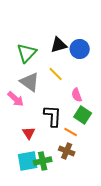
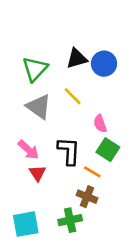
pink arrow: (16, 99) -> (28, 150), moved
cyan square: (28, 161) -> (26, 224), moved
green cross: (43, 161) -> (70, 220), moved

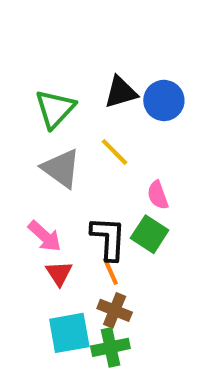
green square: (108, 150) -> (150, 234), moved
orange line: (92, 172) -> (110, 271), moved, turned 36
brown cross: (87, 197) -> (115, 310), moved
cyan square: (26, 224) -> (69, 333), moved

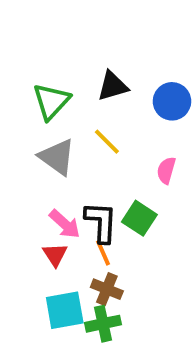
blue circle: (164, 100) -> (172, 101), moved
pink semicircle: (158, 195) -> (166, 170), moved, turned 36
pink arrow: (45, 236) -> (65, 224), moved

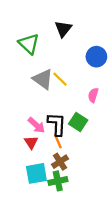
black triangle: (113, 86) -> (63, 29), moved, turned -36
green triangle: (51, 101) -> (29, 44), moved, turned -30
gray triangle: (57, 157) -> (43, 79), moved
brown cross: (107, 289) -> (60, 162), turned 35

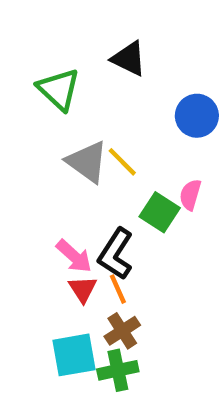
black triangle: (63, 29) -> (129, 59), turned -42
green square: (78, 122) -> (160, 212), moved
black L-shape: (57, 124) -> (116, 254), turned -150
red triangle: (31, 142) -> (83, 289), moved

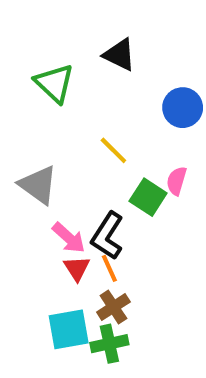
gray triangle: (87, 162) -> (38, 185), moved

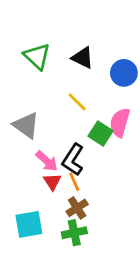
black triangle: (120, 55) -> (83, 58), moved
pink semicircle: (177, 181) -> (120, 122), size x1.5
cyan square: (69, 329) -> (29, 224), moved

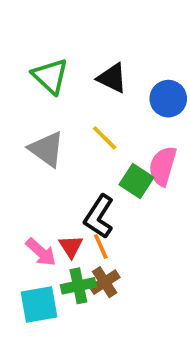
gray triangle: (26, 125) -> (47, 149), moved
pink arrow: (47, 161) -> (41, 252), moved
green cross: (74, 233) -> (78, 286), moved

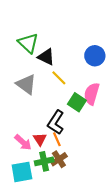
black triangle: (112, 78) -> (46, 57), moved

